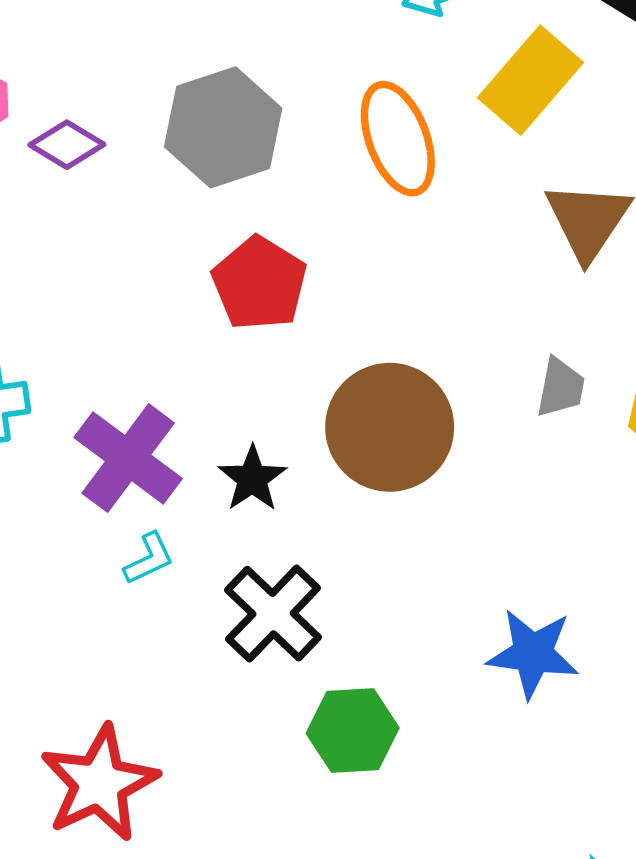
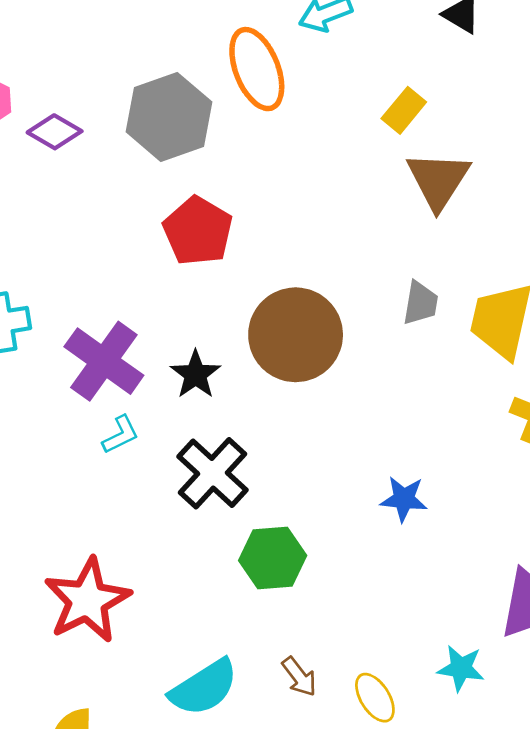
yellow rectangle: (530, 80) -> (404, 110), moved, size x0.6
orange ellipse: (398, 139) -> (257, 69), moved
blue star: (533, 653) -> (404, 499), size x0.7

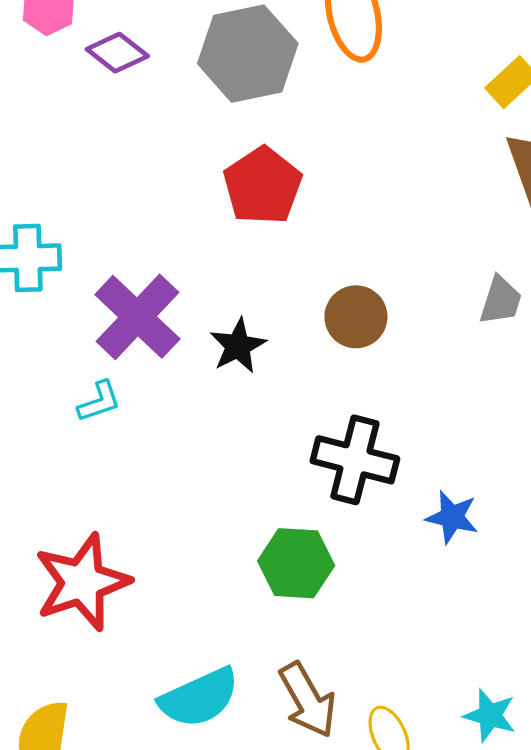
brown circle: (296, 335) -> (356, 317), size x0.6
cyan L-shape: (121, 435) -> (99, 401), moved
black cross: (213, 473) -> (355, 460), moved, turned -36
brown arrow: (299, 677) -> (308, 700), size x1.6

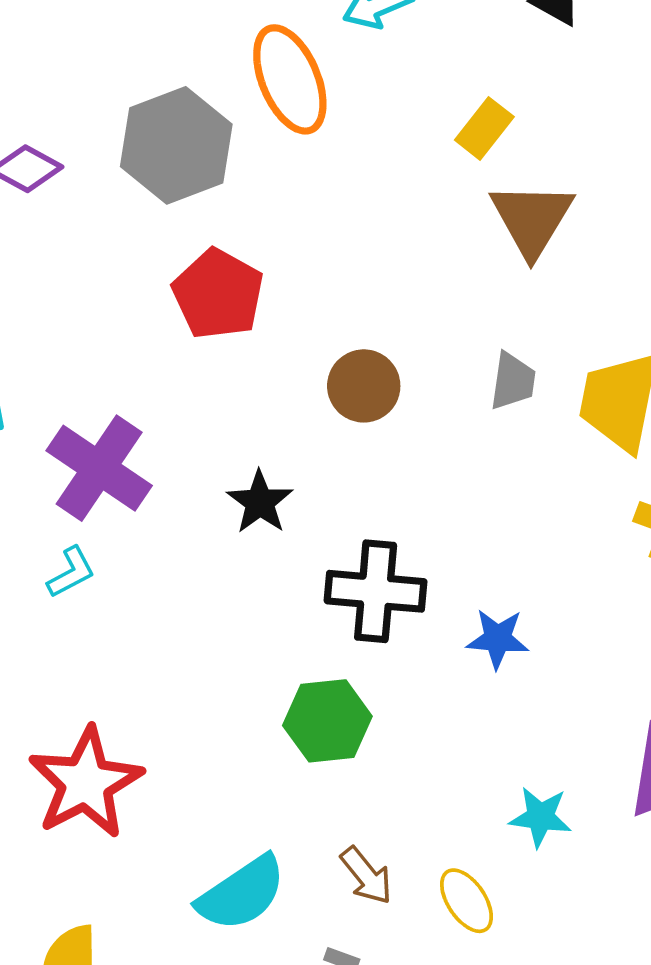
brown circle: (356, 317) -> (364, 386), moved
black star: (238, 346) -> (260, 502), moved
brown arrow: (308, 700) -> (366, 876), size x0.7
cyan star: (490, 715) -> (540, 817), moved

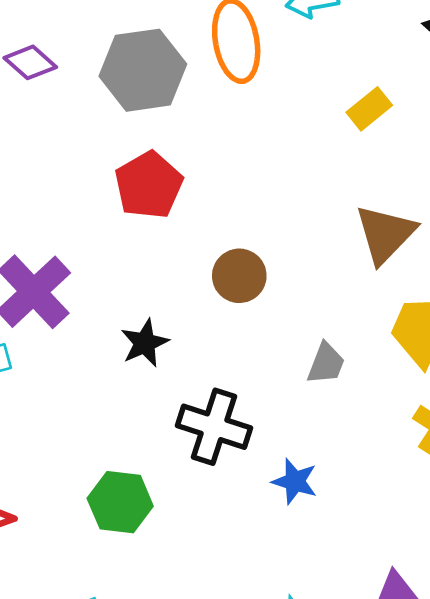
brown triangle: (532, 219) -> (385, 234), moved
gray trapezoid: (513, 381) -> (326, 364), moved
green hexagon: (327, 721) -> (120, 502), moved

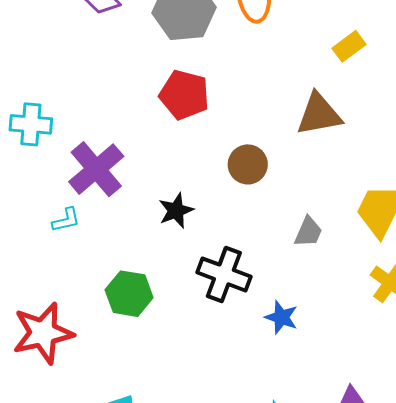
red pentagon: (149, 185) -> (184, 95), turned -30
brown triangle: (385, 234) -> (319, 114), moved, turned 33
green hexagon: (120, 502) -> (129, 294), moved

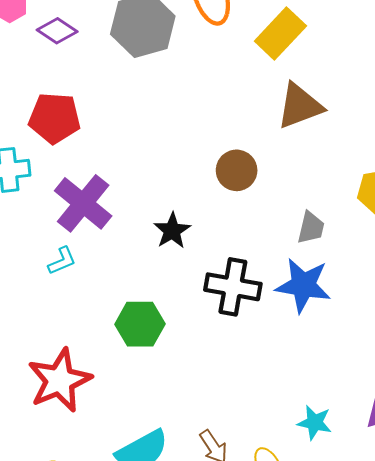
yellow rectangle: (349, 46) -> (280, 34), moved, size x1.5
red pentagon: (184, 95) -> (55, 118), moved
blue star: (281, 317) -> (303, 285), moved, size x1.6

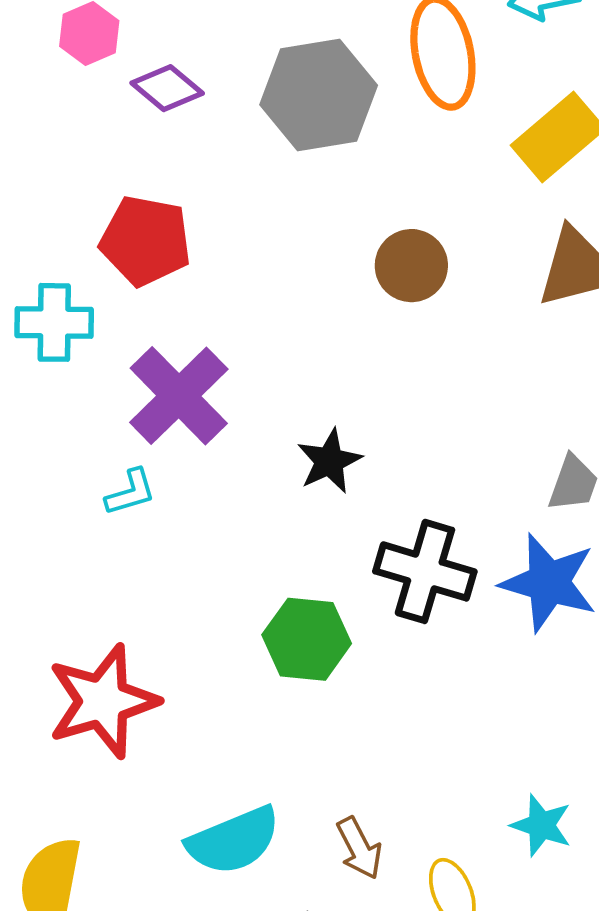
brown circle: (237, 170) -> (411, 266), moved
green hexagon: (140, 324) -> (307, 639), moved

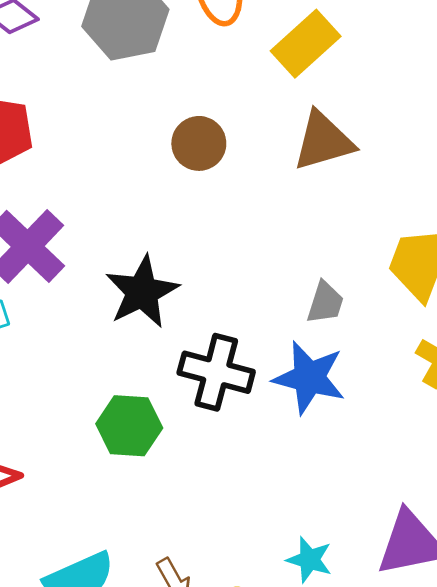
black star: (329, 461) -> (142, 292), size x1.5

